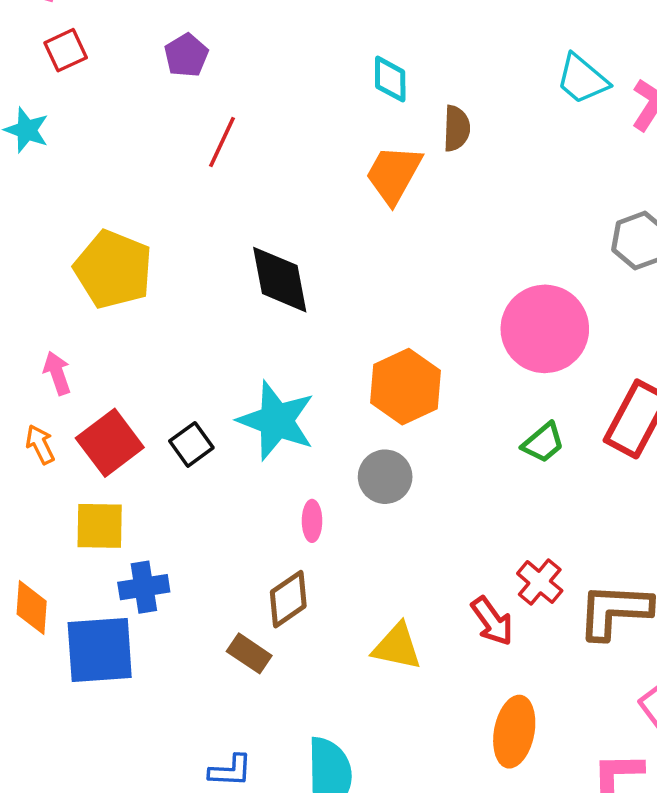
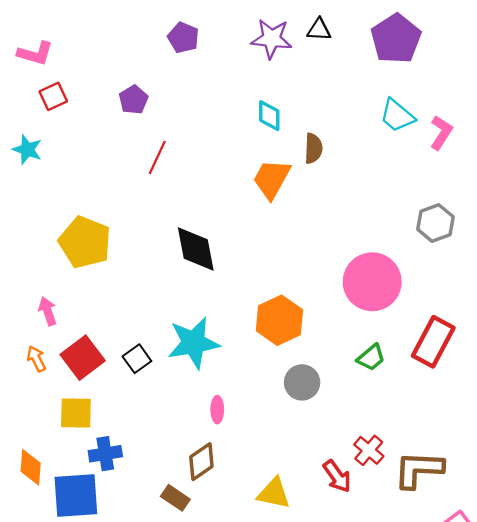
cyan star: (276, 421) -> (193, 343), turned -30
gray circle: (385, 477) -> (302, 382), moved

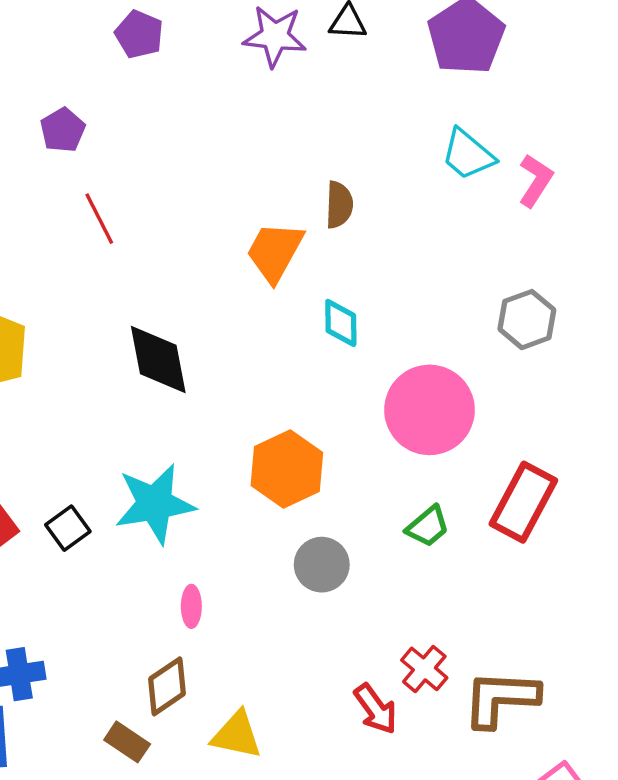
cyan diamond: (269, 116) -> (341, 323), moved
red line: (157, 157) -> (99, 219), turned -52
yellow triangle: (274, 493) -> (237, 735), moved

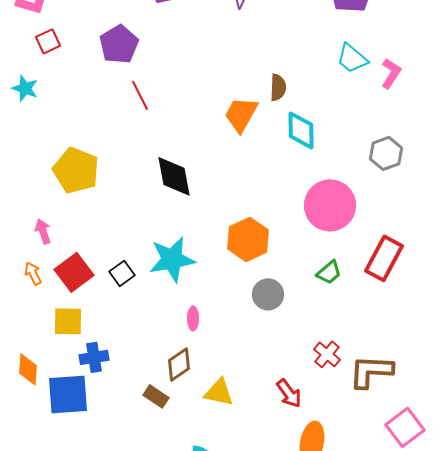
purple pentagon: (63, 130) -> (119, 44), size x1.5
cyan diamond: (341, 323) -> (301, 130), moved, size x1.4
red arrow: (376, 709) -> (289, 393), moved

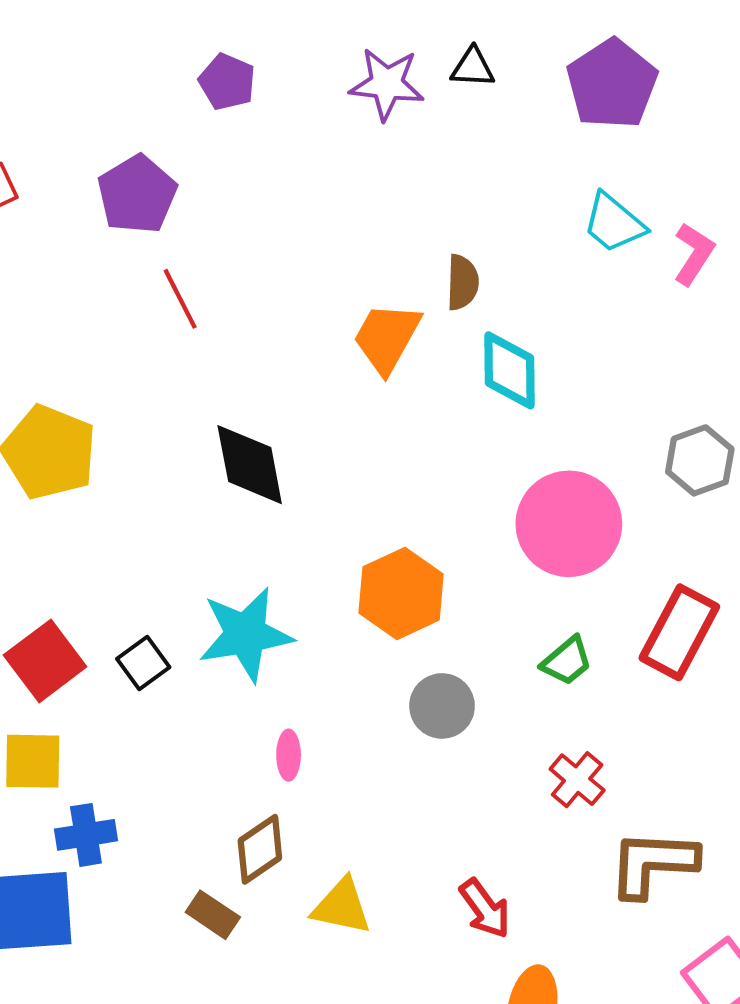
gray hexagon: (386, 153) -> (700, 460), moved
red cross: (327, 354) -> (577, 780), moved

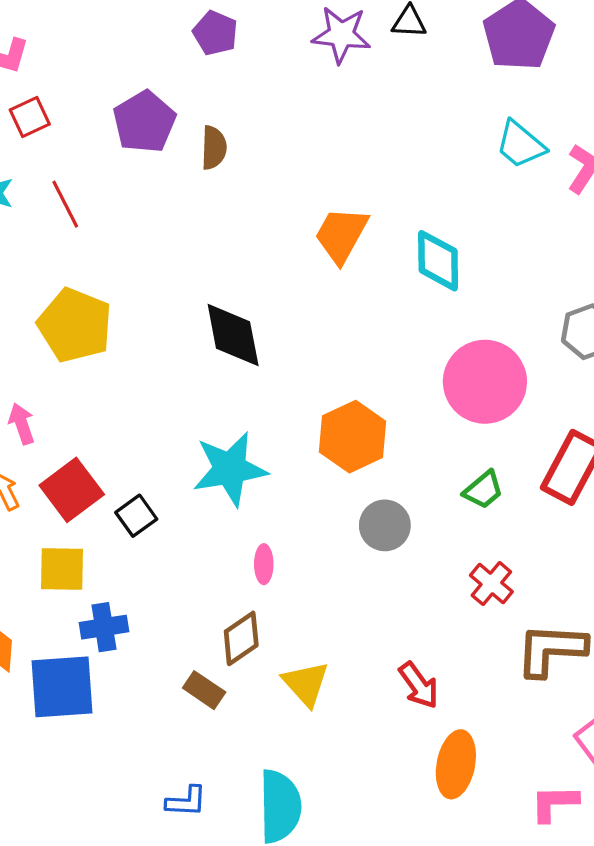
brown semicircle: (462, 282) -> (214, 148), moved
red line: (180, 299) -> (65, 204), moved
black square: (143, 663) -> (136, 516), moved
yellow triangle: (342, 907) -> (306, 684), turned 36

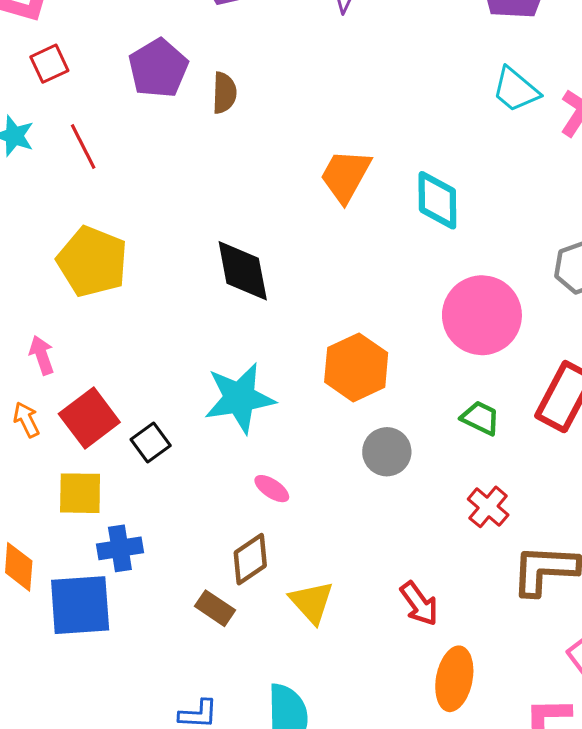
green trapezoid: (483, 490) -> (480, 418), turned -114
pink ellipse: (264, 564) -> (272, 489), turned -56

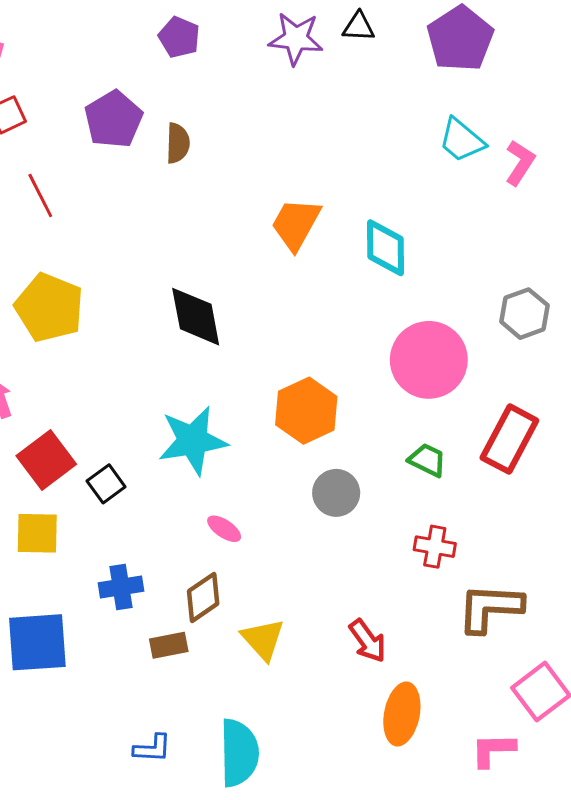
red cross: (488, 507) -> (435, 547), turned -30
blue cross: (120, 548) -> (121, 587), moved
brown rectangle: (215, 608) -> (169, 645), turned -45

